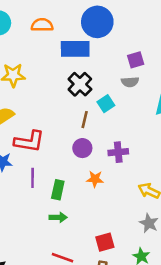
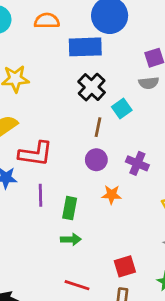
purple cross: (118, 152) -> (137, 163), turned 30

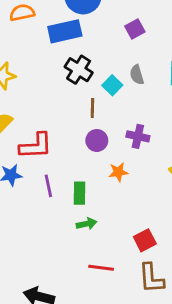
gray semicircle: (149, 83) -> (137, 75), moved, turned 90

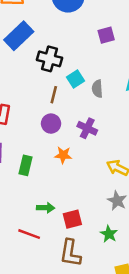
blue rectangle: (65, 31) -> (19, 36), moved, turned -44
black cross: (79, 70) -> (50, 59), turned -30
gray semicircle: (137, 75) -> (97, 89), moved
green arrow: (87, 224) -> (46, 208), moved

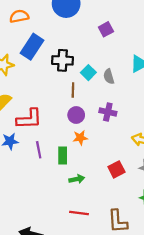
orange star: (63, 155) -> (80, 138), moved
green arrow: (46, 208) -> (77, 179), moved
red square: (72, 219) -> (116, 169), moved

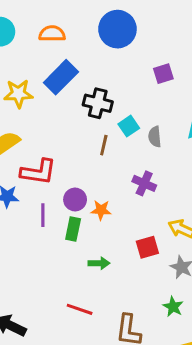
purple circle: (76, 115) -> (75, 199), moved
red square: (116, 169) -> (147, 247), moved
green arrow: (77, 179) -> (99, 263), moved

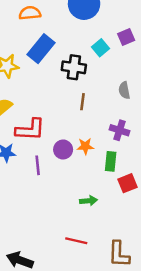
cyan square: (129, 126) -> (100, 48), moved
orange star: (101, 210) -> (85, 146), moved
green rectangle: (73, 229) -> (111, 161), moved

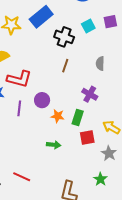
orange star: (85, 146) -> (58, 116), moved
red line: (76, 241) -> (22, 177), moved

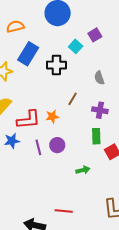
brown line: (65, 66) -> (73, 99), moved, turned 32
purple circle: (42, 100) -> (57, 145), moved
orange star: (58, 116) -> (52, 117), moved

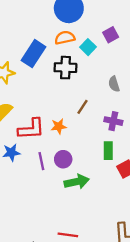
orange semicircle: (15, 27) -> (65, 38), moved
green arrow: (83, 170) -> (77, 182), moved, size x1.5

